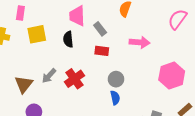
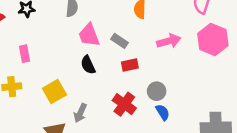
yellow square: (37, 34) -> (54, 92), moved
pink hexagon: (172, 75) -> (213, 40), moved
red cross: (74, 79) -> (124, 104), moved

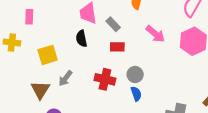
pink arrow: (169, 41) -> (155, 34), turned 42
red cross: (124, 104) -> (105, 79), turned -36

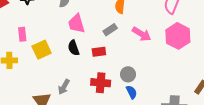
gray rectangle: (113, 24) -> (110, 30), moved, turned -72
red rectangle: (117, 47) -> (99, 52), moved
yellow square: (48, 55) -> (42, 50), moved

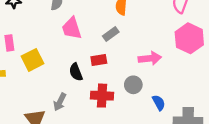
pink arrow: (142, 34) -> (150, 58), moved, turned -36
black semicircle: (74, 48) -> (76, 72), moved
blue semicircle: (132, 92) -> (159, 103), moved

